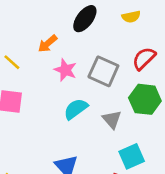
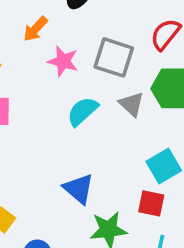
gray triangle: (112, 119) -> (131, 104), moved

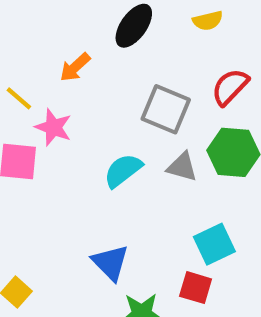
pink star: (63, 61) -> (53, 127), moved
gray triangle: (131, 104) -> (182, 167), turned -32

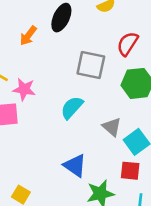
orange arrow: (75, 67) -> (28, 36), moved
gray triangle: (182, 167) -> (112, 127), moved, turned 36

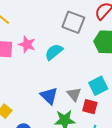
pink star: (24, 89) -> (27, 44), moved
gray triangle: (112, 127) -> (74, 94), moved

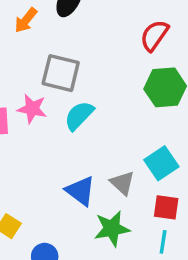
gray square: (73, 22) -> (61, 73), moved
red square: (90, 107) -> (166, 207), moved

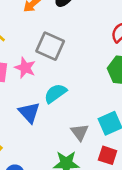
cyan semicircle: (79, 116) -> (55, 93), moved
blue triangle: (80, 191) -> (29, 112), moved

